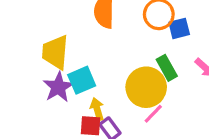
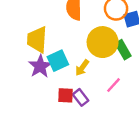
yellow circle: (146, 87) -> (103, 42), moved
yellow arrow: (97, 109) -> (82, 68), moved, turned -126

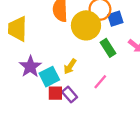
yellow trapezoid: (37, 40) -> (18, 29), moved
yellow circle: (103, 42) -> (86, 25), moved
cyan square: (58, 61) -> (49, 77), moved

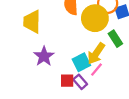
yellow arrow: (70, 66) -> (96, 53), moved, size x1.5
cyan square: (49, 77) -> (81, 62), moved
pink line: (100, 82) -> (97, 70), moved

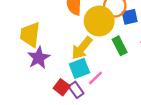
yellow trapezoid: (32, 22) -> (30, 35), moved
yellow arrow: (96, 53) -> (82, 48), moved
red square: (67, 81) -> (62, 87), turned 32

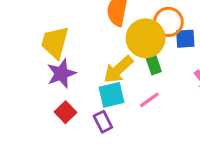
green rectangle: (120, 46) -> (153, 62), moved
pink line: (95, 78) -> (149, 100), moved
red square: (62, 87) -> (66, 112), moved

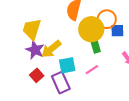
yellow arrow: (118, 69) -> (51, 49), moved
purple star: (61, 74) -> (35, 50), turned -30
purple rectangle: (103, 122) -> (61, 83), size x1.5

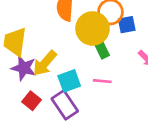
pink line: (92, 70) -> (102, 81), turned 48

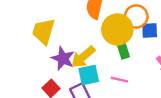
yellow arrow: (45, 63) -> (83, 57), moved
purple star: (24, 68) -> (63, 58), moved

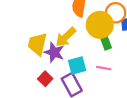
yellow trapezoid: (44, 31) -> (37, 44), moved
yellow arrow: (83, 57) -> (66, 37), moved

